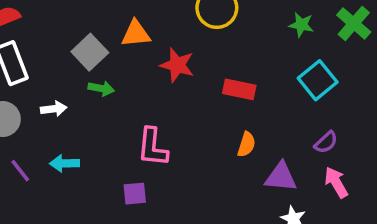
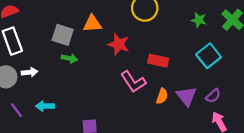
gray square: (90, 52) -> (63, 35), turned -30
white arrow: (54, 109) -> (30, 72), moved
pink L-shape: (153, 147) -> (133, 82), moved, turned -40
purple triangle: (281, 177) -> (186, 96), moved, turned 45

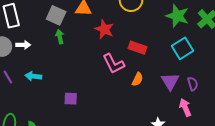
green star: (199, 20) -> (177, 16), size x1.6
green arrow: (69, 58) -> (60, 37), turned -120
purple triangle: (186, 96) -> (170, 81), moved
purple semicircle: (213, 96) -> (193, 84), moved, turned -72

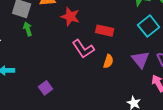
purple square: (71, 99) -> (46, 88), turned -32

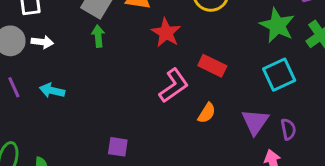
pink L-shape: (83, 49) -> (174, 86), turned -105
purple square: (46, 88) -> (118, 147), moved, turned 32

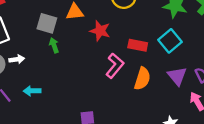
cyan square: (279, 75) -> (170, 41), moved
orange semicircle: (207, 113) -> (142, 79), size x1.5

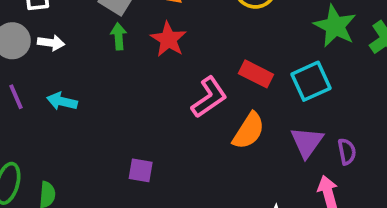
red star: (100, 31) -> (168, 39), moved

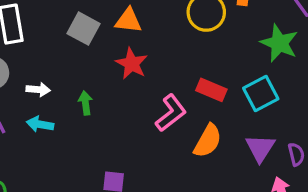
green arrow: (119, 36) -> (85, 103), moved
white arrow: (51, 43) -> (38, 90), moved

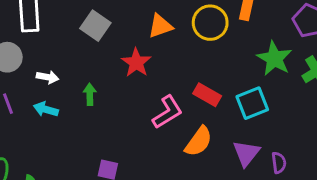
orange triangle: (128, 21) -> (160, 26), moved, turned -32

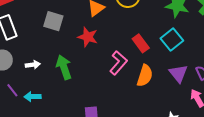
green arrow: (90, 94) -> (64, 67), size x1.6
red rectangle: (207, 95) -> (141, 43), turned 42
cyan arrow: (46, 109) -> (32, 97), moved

